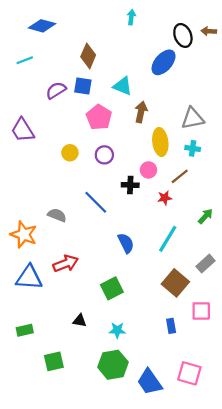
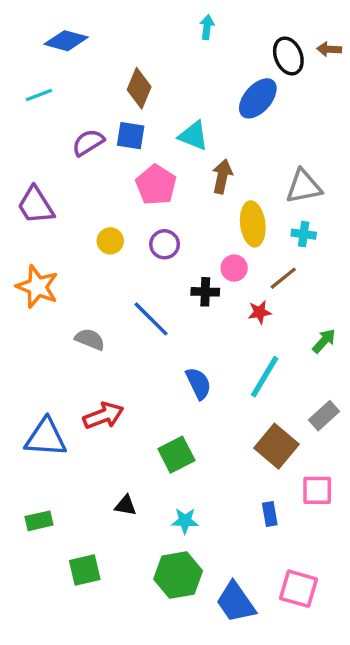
orange star: (24, 235) -> (37, 287), moved

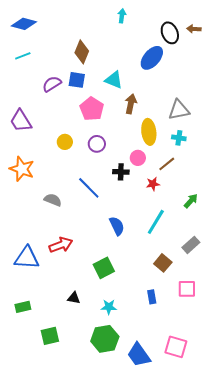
blue diamond: (66, 41) -> (24, 24), moved
brown square: (276, 446) -> (163, 263), size x0.7
blue rectangle: (270, 514) -> (152, 297), moved

